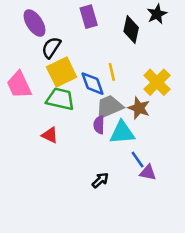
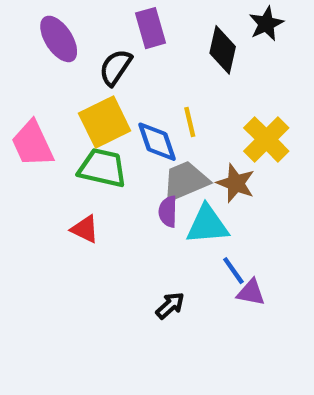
black semicircle: (51, 47) -> (115, 67), moved

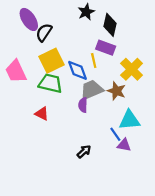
black star: (266, 24) -> (86, 12), moved
purple rectangle: (150, 28) -> (106, 48), moved, turned -54
black semicircle: (115, 67) -> (44, 32), moved
cyan triangle: (207, 225) -> (129, 120), moved

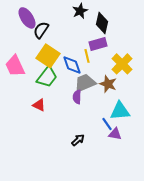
purple rectangle: (106, 48) -> (98, 44), turned -36
yellow square: (52, 61) -> (48, 56), turned -30
green trapezoid: (50, 83) -> (47, 77), turned 115

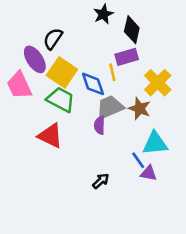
purple ellipse: (27, 18) -> (35, 59), moved
green trapezoid: (47, 77) -> (61, 99), turned -100
red triangle: (39, 105) -> (50, 136), size x1.5

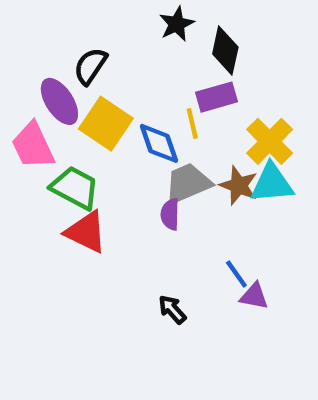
green trapezoid: (61, 99) -> (75, 188), moved
cyan triangle: (155, 143) -> (272, 183), moved
black arrow: (101, 181) -> (172, 309), turned -90

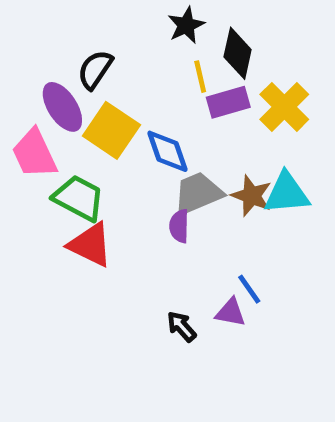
yellow line: (192, 124) -> (200, 77), moved
yellow cross: (270, 141) -> (284, 107), moved
purple triangle: (254, 296) -> (231, 312), moved

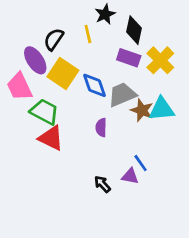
yellow line: (200, 77) -> (88, 34), moved
purple rectangle: (228, 102) -> (129, 58), turned 35
gray trapezoid: (198, 193) -> (122, 95), moved

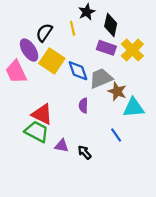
cyan triangle: (162, 109) -> (134, 108), moved
green trapezoid: (44, 112) -> (37, 132), moved
purple triangle: (130, 176) -> (62, 146), moved

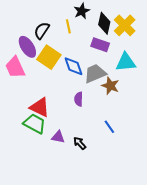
yellow cross: (132, 50) -> (125, 25), moved
cyan triangle: (134, 108) -> (126, 62), moved

